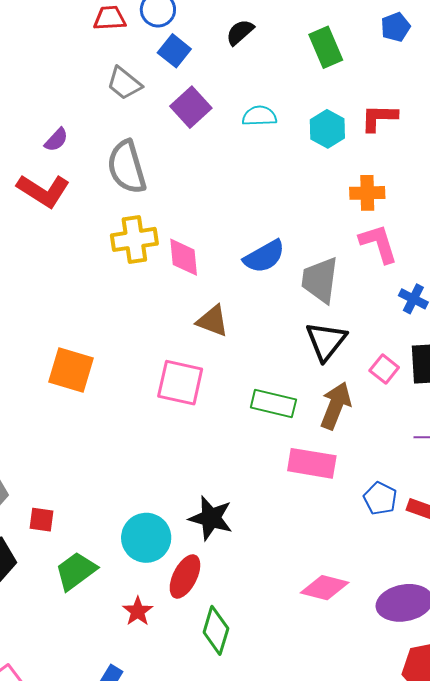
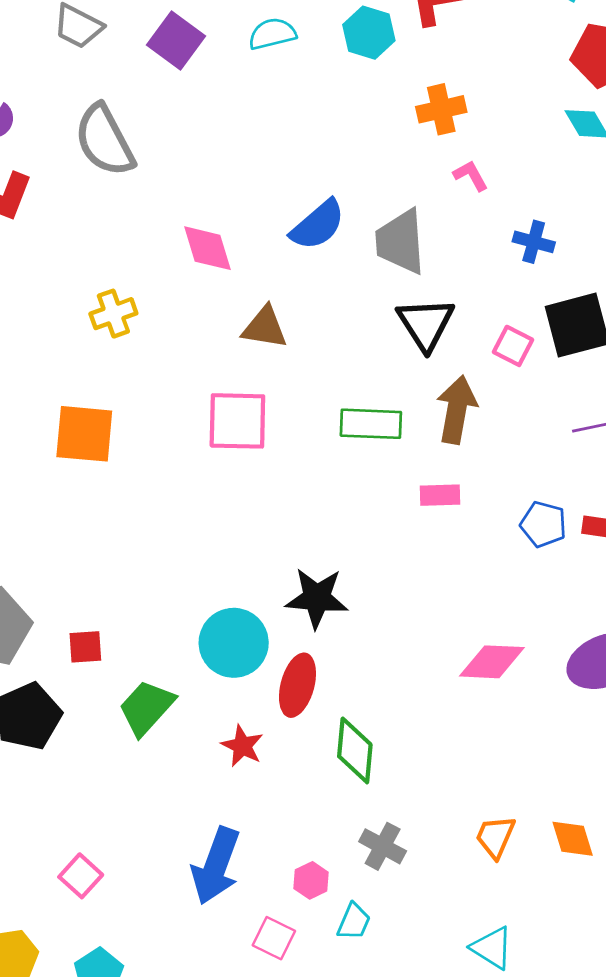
yellow cross: (134, 239) -> (113, 314), moved, size x0.7
pink L-shape: (379, 244) -> (471, 176), size x0.6
pink rectangle: (312, 463) -> (440, 495), size x0.6

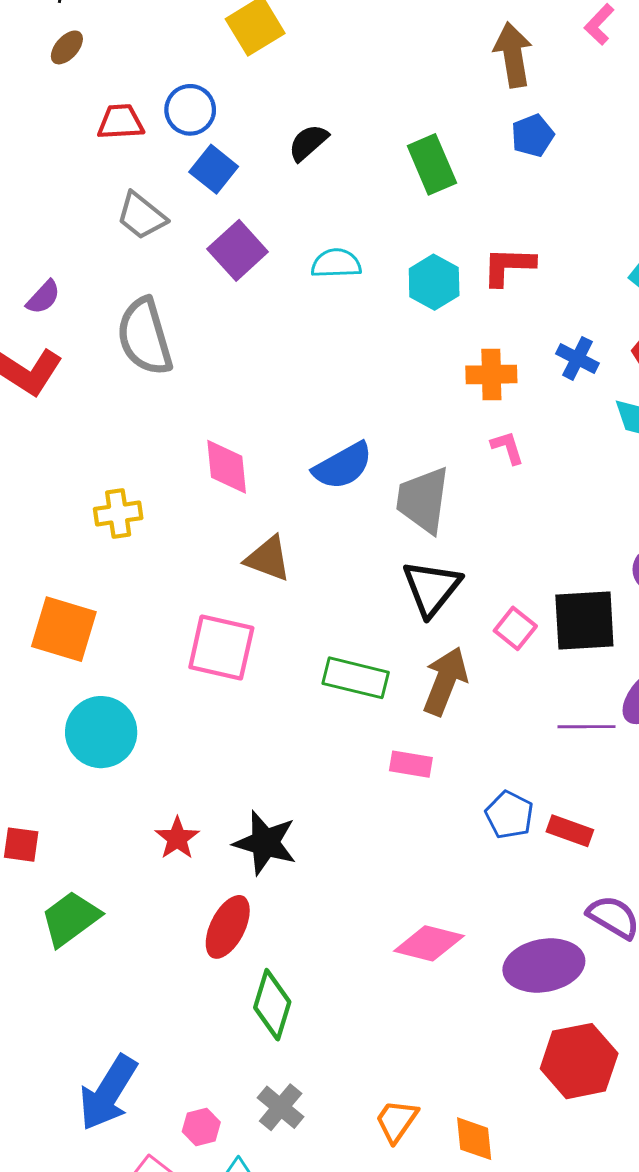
blue cross: (534, 242) -> (577, 358), moved
cyan circle: (234, 643) -> (101, 732), moved
red star: (242, 746) -> (177, 838), moved

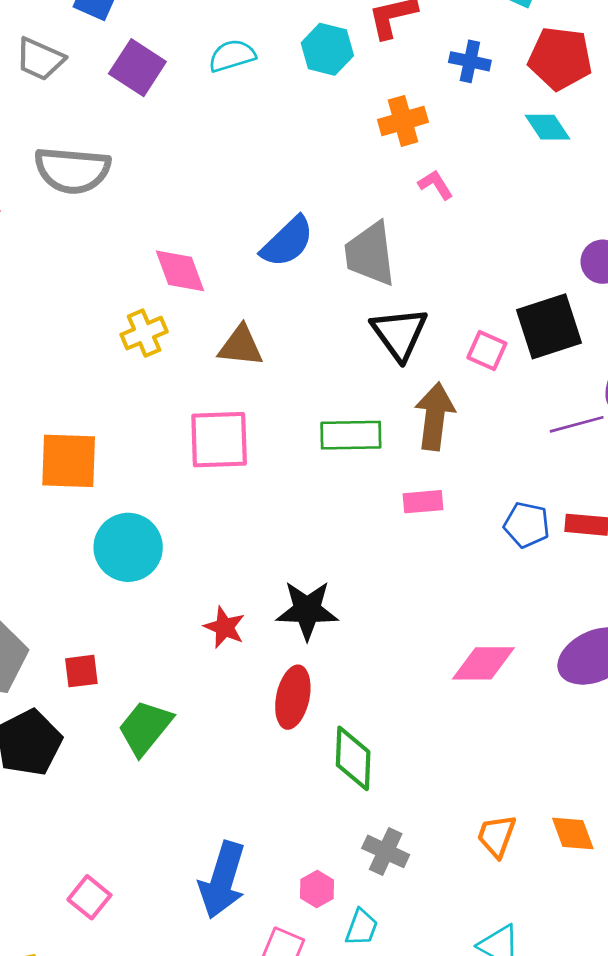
gray semicircle: (145, 337) -> (72, 170), turned -54
blue cross: (577, 358) -> (470, 61), moved
yellow cross: (118, 513) -> (144, 333), moved

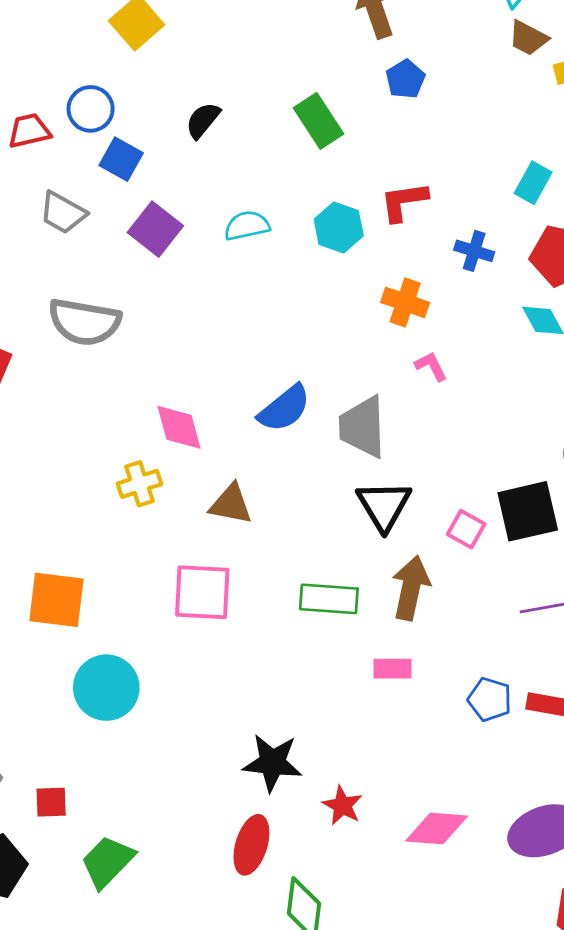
orange cross: (403, 121) -> (405, 302), turned 30
red star: (224, 627) -> (342, 805), moved

